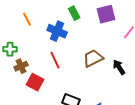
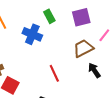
brown trapezoid: (93, 58) -> (83, 48), moved
red line: (55, 60) -> (54, 73), moved

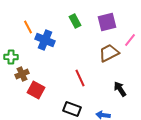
blue cross: (32, 34) -> (45, 40), moved
black arrow: (94, 70) -> (120, 89), moved

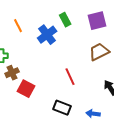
blue cross: (45, 40) -> (47, 35), moved, turned 30

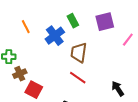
brown trapezoid: (99, 52) -> (79, 53), moved, turned -55
red line: (70, 77) -> (78, 78), turned -30

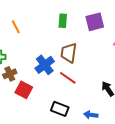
green rectangle: (73, 21) -> (63, 21), turned 32
blue cross: (55, 36) -> (45, 65), moved

